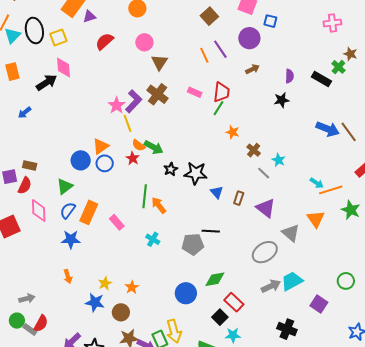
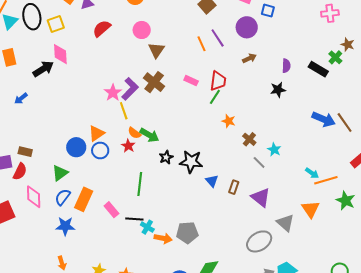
orange arrow: (159, 205) -> (163, 238), moved, turned 138
black line: (211, 231) -> (134, 219), moved

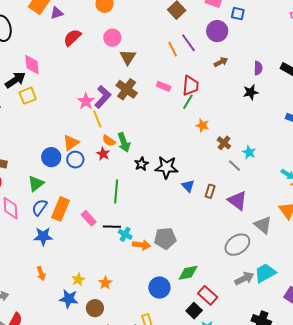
yellow square: (56, 24) -> (28, 96), moved
green arrow: (149, 135) -> (124, 142), turned 42

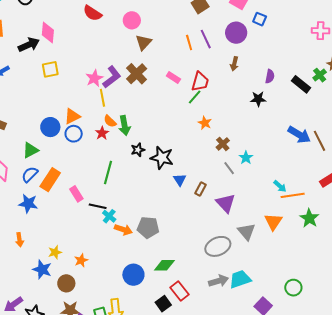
red semicircle: (72, 38) -> (92, 13), turned -114
brown arrow: (221, 62) -> (234, 64), turned 120
yellow square: (28, 96) -> (50, 69), moved

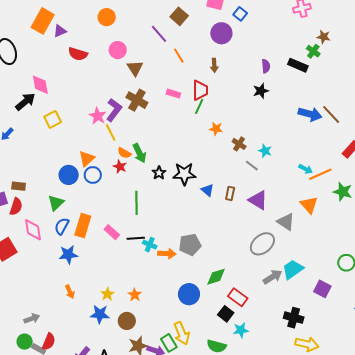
blue square: (260, 19) -> (240, 14), turned 32
purple line: (206, 39) -> (159, 34), moved
brown arrow: (234, 64) -> (214, 65), moved

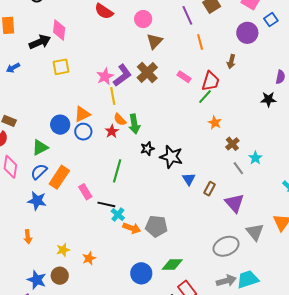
blue star: (100, 314) -> (37, 280), moved
brown circle: (127, 321) -> (60, 276), moved

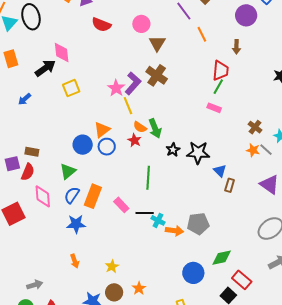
pink rectangle: (184, 77) -> (214, 108), moved
orange star: (215, 123) -> (253, 150), moved
brown rectangle: (210, 189) -> (230, 185), moved
orange star: (89, 258) -> (139, 288), moved

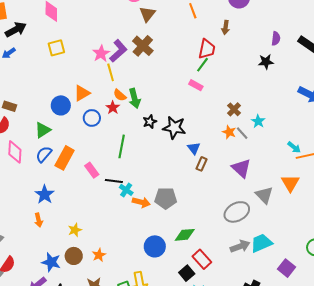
black arrow: (45, 68) -> (16, 30), moved
blue circle: (107, 147) -> (92, 118), moved
blue star: (76, 224) -> (45, 194), moved, turned 30

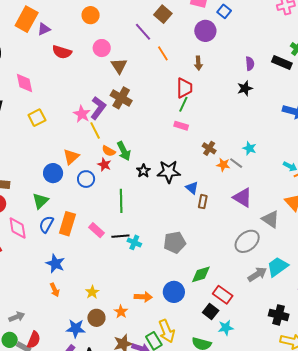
brown cross: (234, 109) -> (209, 148), moved
orange arrow: (141, 202) -> (143, 297), moved

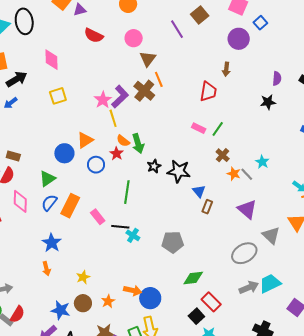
orange line: (163, 53) -> (159, 79), moved
green line: (183, 104) -> (218, 129), moved
blue circle: (174, 292) -> (150, 298), moved

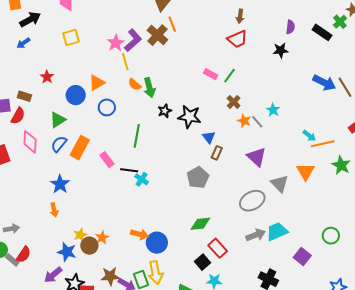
red trapezoid: (208, 91) -> (237, 39), moved, turned 55
red star: (117, 154) -> (47, 77), moved
gray pentagon: (173, 242) -> (198, 177), moved, turned -30
yellow star: (83, 277) -> (80, 235), moved
orange star: (108, 301) -> (102, 237), moved

